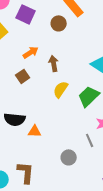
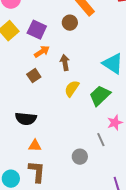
purple square: (26, 14) -> (37, 30), moved
orange triangle: (35, 131) -> (35, 146), moved

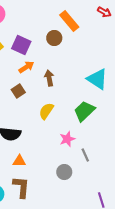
yellow semicircle: (72, 89) -> (46, 111), moved
pink star: (115, 123) -> (67, 139), moved

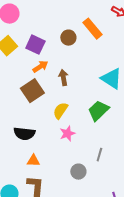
orange rectangle: (69, 21) -> (92, 29), moved
brown square: (18, 91) -> (32, 91), size x1.6
pink star: (67, 139) -> (67, 134), moved
gray line: (85, 155) -> (99, 155), turned 40

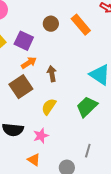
brown circle: (68, 38) -> (51, 24), moved
pink star: (67, 134) -> (41, 136), moved
orange triangle: (33, 161) -> (34, 160), moved, turned 32

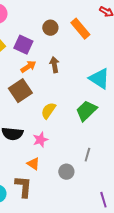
brown arrow: (52, 74) -> (54, 65), moved

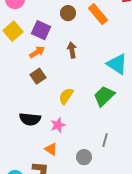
orange arrow: (28, 67) -> (37, 52), moved
brown square: (20, 91) -> (38, 76), size x0.7

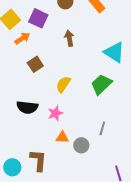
orange arrow: (37, 52) -> (22, 38), moved
orange triangle: (51, 149) -> (62, 137), moved, turned -32

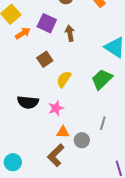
purple square: (38, 18) -> (47, 23), moved
brown square: (35, 64) -> (45, 59), moved
brown L-shape: (38, 160) -> (56, 155), moved, turned -140

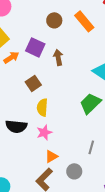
yellow semicircle: (64, 79) -> (42, 107), moved, turned -30
orange triangle: (63, 132) -> (51, 156), turned -32
gray circle: (82, 140) -> (74, 171), moved

